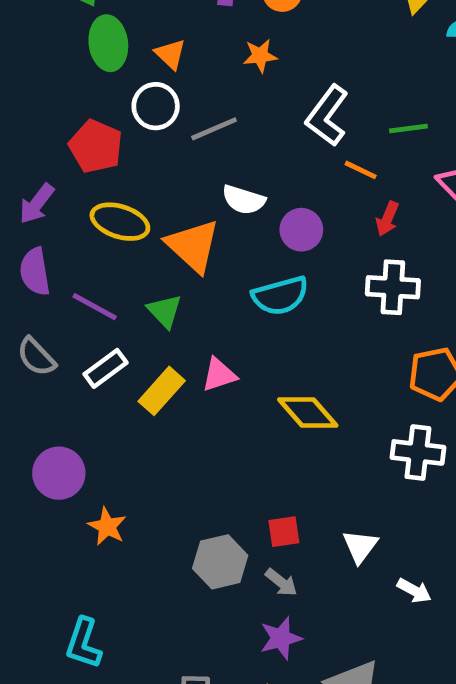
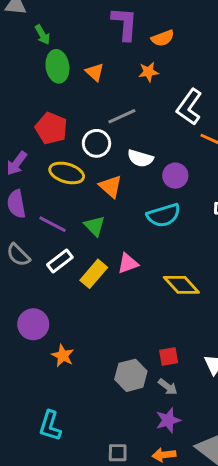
white circle: (156, 106) -> (97, 143), moved
orange triangle: (193, 246) -> (111, 187), size x0.7

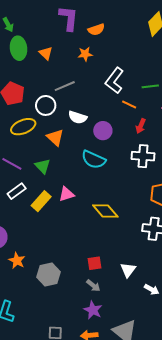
yellow ellipse: (67, 173) -> (23, 127), turned -40
cyan semicircle: (164, 215) -> (94, 160), turned 40
gray hexagon: (131, 375) -> (49, 275), moved
purple star: (168, 420) -> (93, 310), turned -30

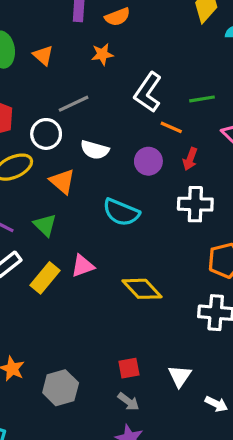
purple circle: (103, 131) -> (148, 161), moved

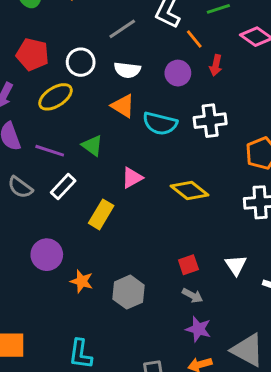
gray line: (74, 104) -> (122, 29), moved
orange line: (171, 127) -> (194, 39), turned 36
orange triangle: (62, 181) -> (123, 106), moved
white cross: (195, 204) -> (210, 121), moved
yellow rectangle: (45, 278) -> (101, 214), moved

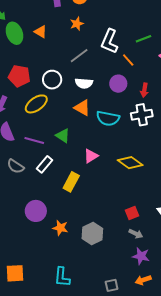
red arrow: (216, 65) -> (144, 90), moved

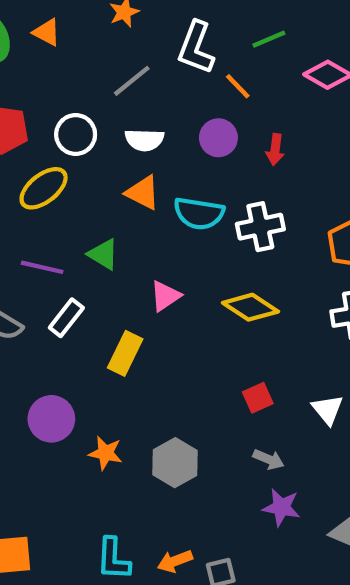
white cross: (142, 115) -> (260, 227), moved
red square: (132, 213) -> (258, 398), moved
orange arrow: (143, 280) -> (175, 561), moved

